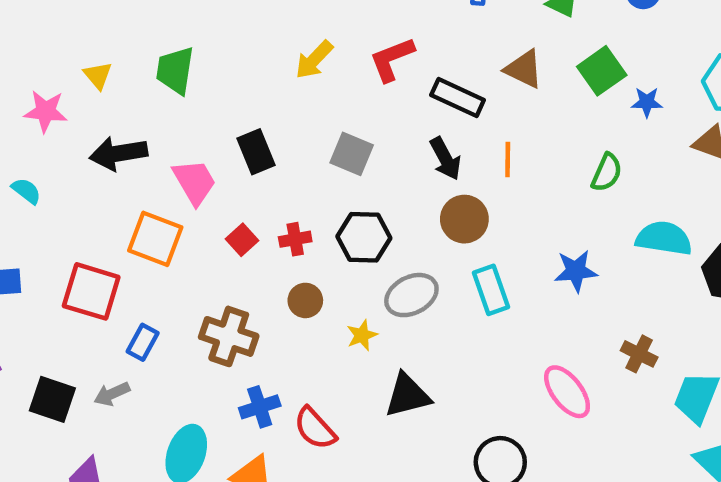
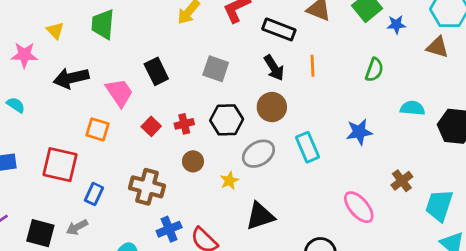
brown circle: (464, 219) -> (272, 107), moved
cyan semicircle: (664, 238) -> (412, 108), size x0.7
orange square: (155, 239) -> (97, 129), size x0.7
brown cross: (639, 354) -> (402, 181), turned 30

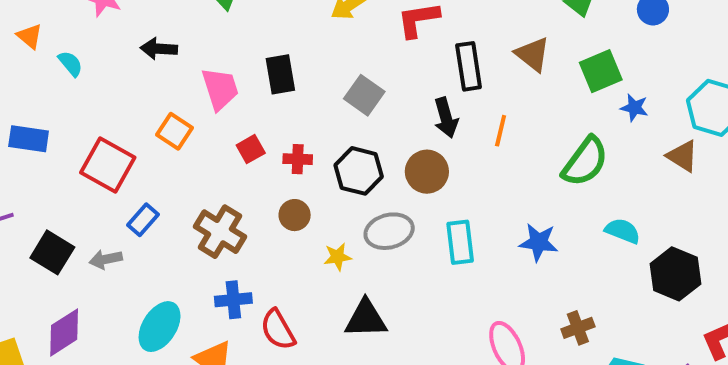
black rectangle: (279, 29) -> (469, 66), turned 44
green semicircle: (374, 70) -> (585, 162), size x1.5
black arrow: (71, 78) -> (159, 49), size x0.7

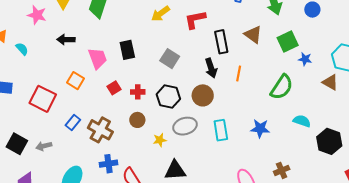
blue rectangle: (143, 220) -> (73, 122), moved

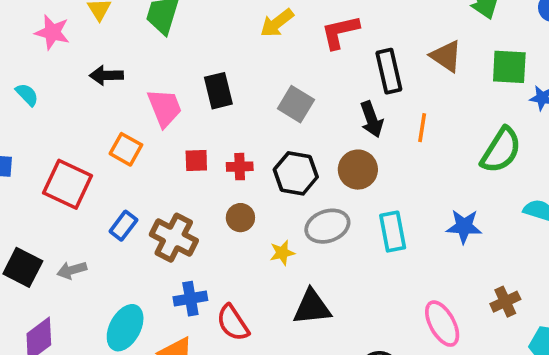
green square: (288, 42) -> (509, 67), turned 30
red square: (114, 88) -> (196, 161), turned 32

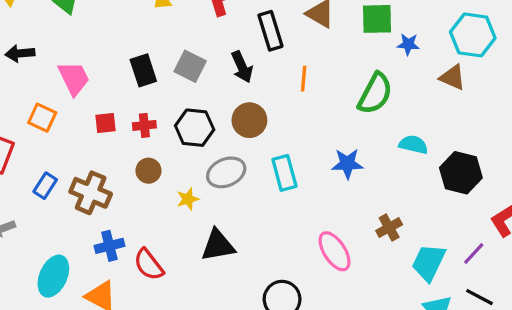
black rectangle: (218, 91) -> (143, 70), moved
black arrow: (372, 119) -> (242, 67), moved

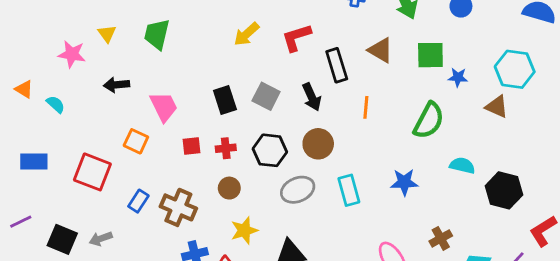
yellow star: (188, 199) -> (244, 230), moved, size x1.4

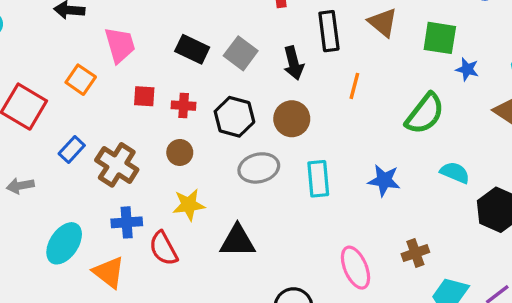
black rectangle: (225, 100) -> (192, 49), turned -56

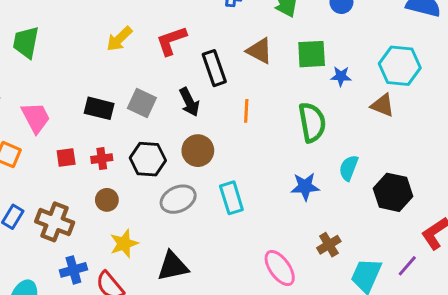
green semicircle: (425, 114) -> (312, 122), turned -36
cyan semicircle: (455, 173) -> (349, 168), turned -80
blue star: (384, 180) -> (305, 187), moved

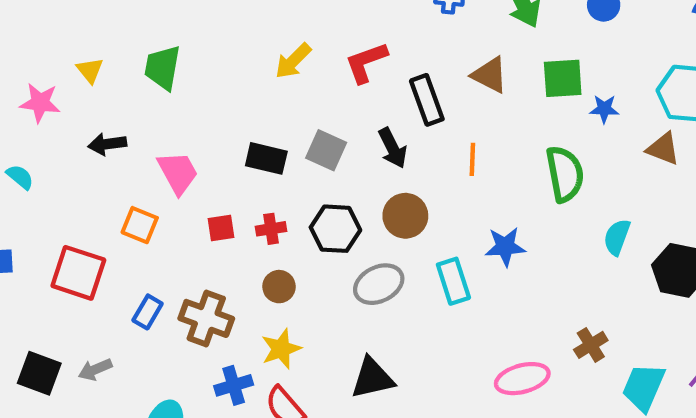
blue star: (305, 187) -> (505, 247), moved
yellow star: (124, 244) -> (281, 349), moved
pink ellipse: (280, 268) -> (522, 379), turned -69

